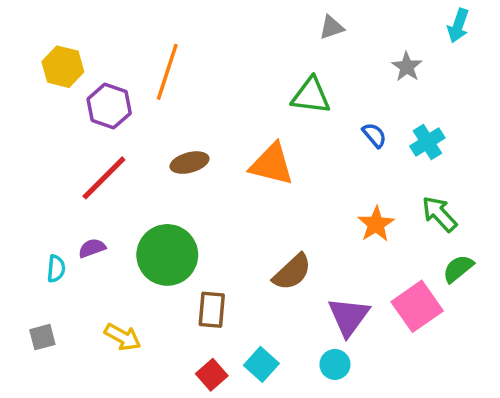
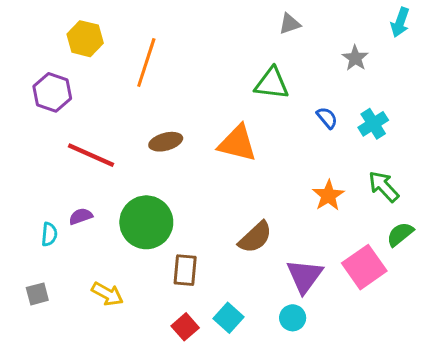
yellow hexagon: (63, 67) -> (85, 39), moved
purple hexagon: (109, 106) -> (52, 92), moved
red line: (104, 178) -> (91, 155), turned 69

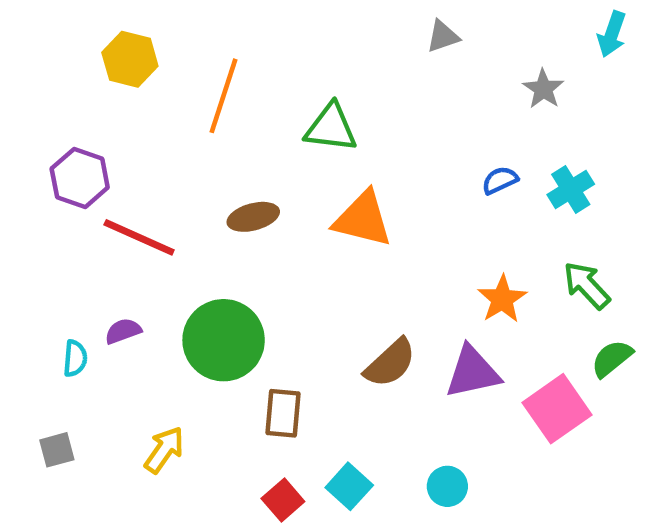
green triangle: (272, 83) -> (331, 128), moved
purple hexagon: (52, 92) -> (80, 178), moved
blue semicircle: (327, 118) -> (500, 180), turned -75
purple triangle: (305, 276) -> (472, 372), moved, turned 42
yellow arrow: (107, 294) -> (164, 450), turned -84

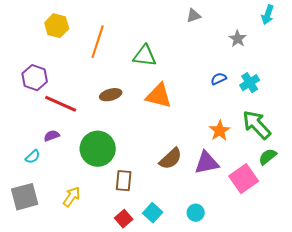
green arrow: (587, 285) -> (257, 125), size x1.4
purple semicircle: (123, 331) -> (52, 136), moved
cyan semicircle: (75, 358) -> (33, 157), turned 42
gray square: (57, 450) -> (25, 197), size x1.8

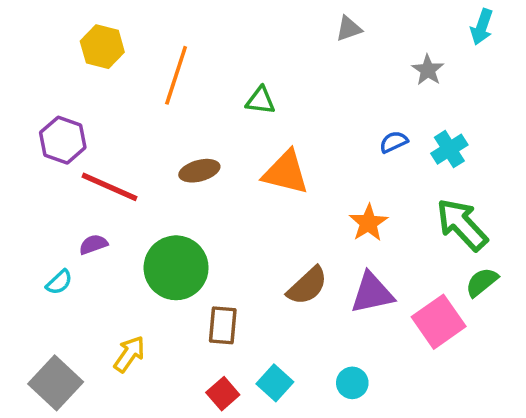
green triangle: (145, 56) -> (261, 101), size x0.7
orange star: (220, 131) -> (368, 223), moved
gray square: (25, 197) -> (56, 383), moved, turned -32

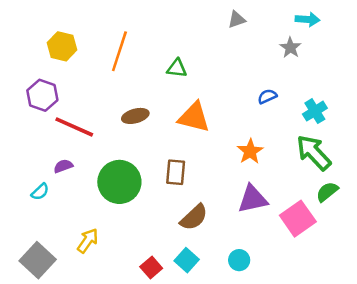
cyan arrow: (482, 27) -> (308, 19), moved, turned -105
yellow hexagon: (102, 47) -> (62, 46), moved
cyan cross: (449, 149) -> (315, 111), moved
brown semicircle: (307, 286) -> (194, 217), moved
brown rectangle: (223, 325) -> (176, 172), moved

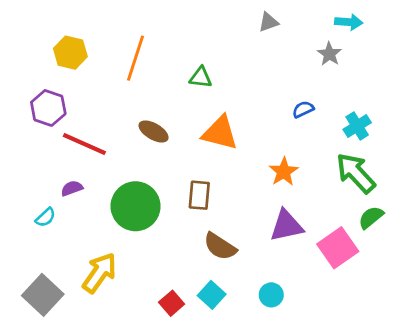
brown ellipse: (135, 116) -> (154, 131), turned 45
brown semicircle: (194, 217) -> (220, 246), turned 76
yellow arrow: (88, 241) -> (100, 273), size x1.4

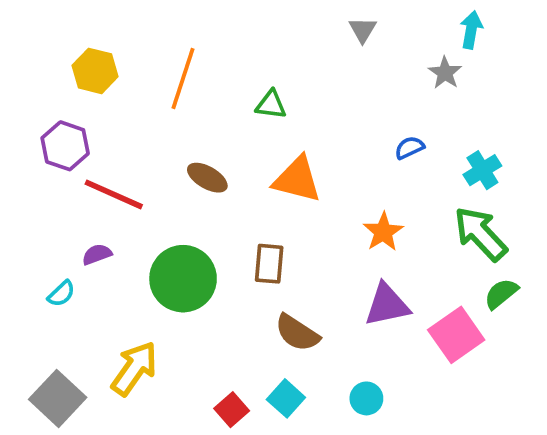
gray triangle: (268, 22) -> (363, 30), turned -40
cyan arrow: (349, 22) -> (471, 30), turned -84

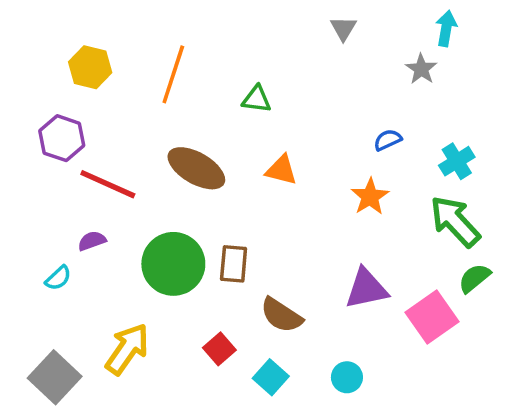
brown ellipse: (207, 178) -> (196, 168), size x1.5
orange triangle: (297, 179) -> (281, 170), size x0.7
orange star: (383, 232) -> (370, 197), moved
brown rectangle: (269, 264) -> (234, 264), moved
red square: (232, 410) -> (219, 349), moved

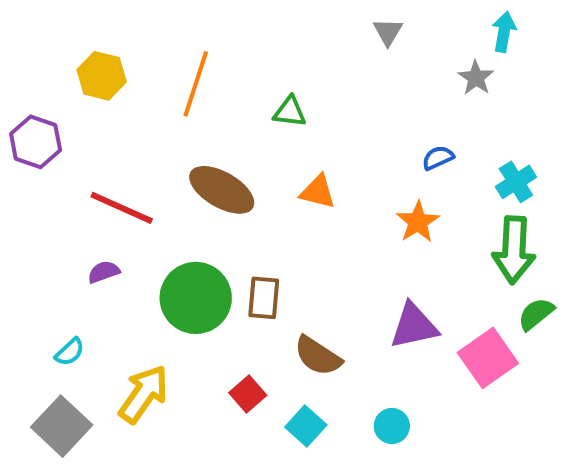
purple hexagon: (62, 138) -> (36, 142), moved
green arrow: (455, 221) -> (514, 250), turned -134
cyan semicircle: (58, 278) -> (70, 352), moved

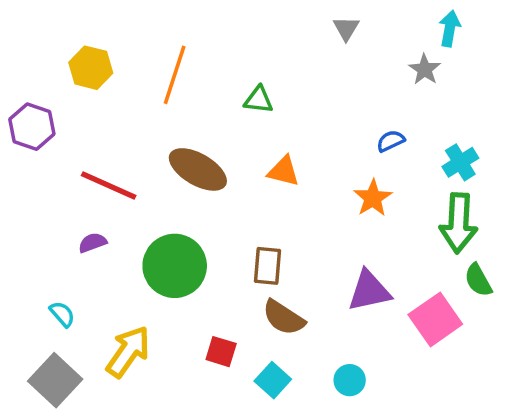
brown rectangle: (264, 298) -> (267, 266), moved
green semicircle: (536, 314) -> (478, 280), turned -80
cyan semicircle: (70, 352) -> (62, 314), turned -88
red square: (248, 394) -> (221, 352), turned -32

